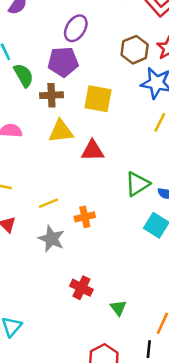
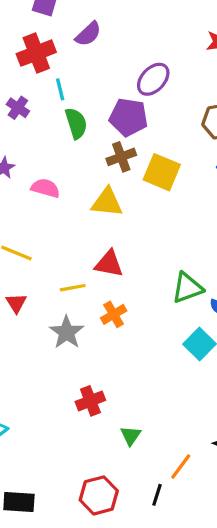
brown cross: (51, 95) -> (121, 157), moved, turned -30
red triangle: (92, 151) -> (109, 264), moved
orange cross: (85, 217) -> (114, 314), turned -30
red cross: (81, 288) -> (90, 401), turned 30

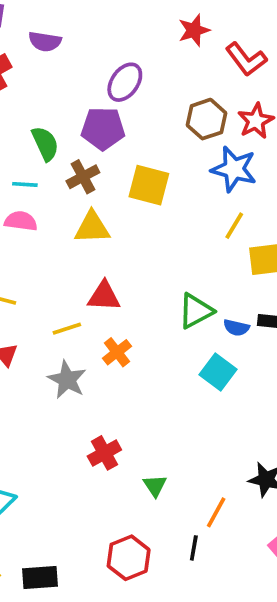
purple semicircle: (88, 34) -> (45, 41), turned 60
cyan line: (60, 89) -> (25, 184), moved, turned -65
brown cross: (121, 157) -> (83, 177), moved

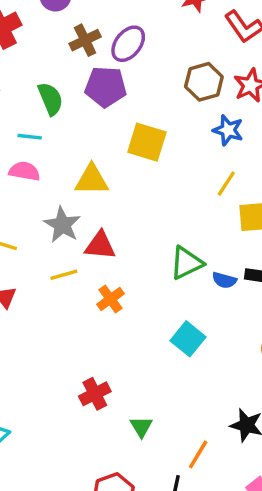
blue star: (234, 169) -> (228, 130), size x0.7
brown cross: (83, 177) -> (85, 40), moved
cyan square: (218, 372) -> (188, 339), moved
gray star: (67, 380) -> (62, 225), moved

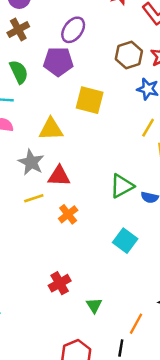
brown cross: (85, 40) -> (18, 30), moved

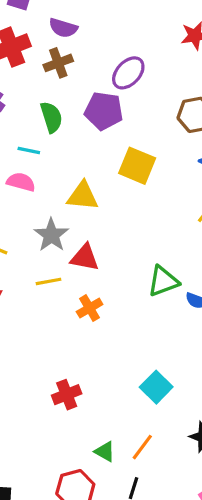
cyan square: (125, 241) -> (156, 387), moved
green triangle: (94, 305) -> (105, 452), moved, turned -35
orange line: (136, 324) -> (142, 447), moved

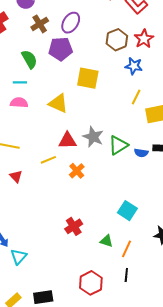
brown cross: (58, 63) -> (40, 24), moved
yellow triangle: (83, 196) -> (58, 103), turned 30
gray star: (51, 235) -> (93, 137), moved
green triangle: (105, 452) -> (106, 241), moved

